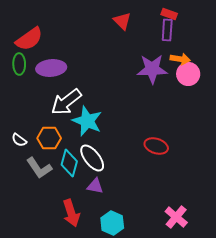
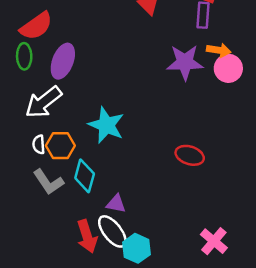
purple ellipse: (51, 68) -> (63, 61), turned -64
white arrow: (66, 102) -> (43, 102), moved
white semicircle: (19, 140) -> (39, 144), moved, turned 49
white ellipse: (92, 158) -> (112, 231), moved

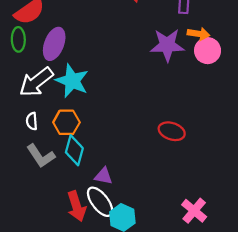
cyan star: (106, 125) -> (72, 81), moved
orange hexagon: (60, 146) -> (66, 122), moved

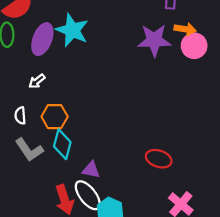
cyan star: (72, 81) -> (72, 30), moved
white arrow: (36, 82) -> (37, 81), moved, size x0.5
red ellipse: (172, 131) -> (159, 159), moved

